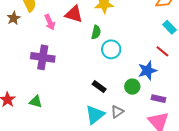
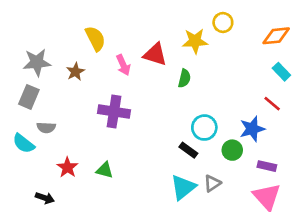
brown star: (14, 18) -> (75, 72), moved
cyan circle: (111, 49) -> (204, 128), moved

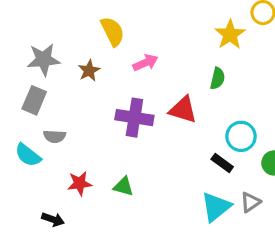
yellow star: (195, 41) -> (230, 35), turned -30
red triangle: (155, 54) -> (183, 110), moved
pink arrow: (123, 65) -> (145, 63), turned -90
red star: (67, 167) -> (80, 183), turned 30

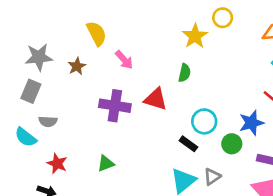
pink arrow: (145, 63) -> (124, 60), turned 72
red star: (80, 183) -> (57, 163), moved, turned 30
green triangle: (123, 186) -> (106, 163), turned -36

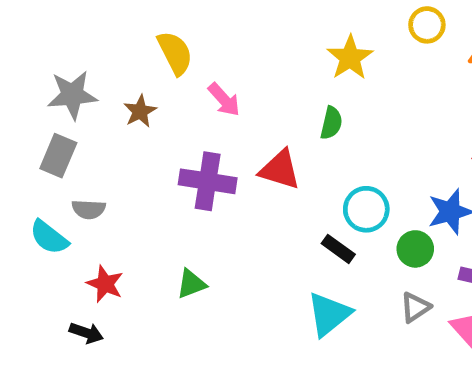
yellow circle: (223, 18) -> (427, 25), moved
gray triangle: (212, 177) -> (415, 307), moved

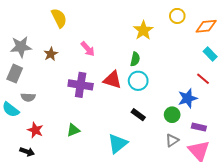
yellow semicircle: (175, 53) -> (59, 18), moved
cyan circle: (366, 209) -> (138, 81), moved
cyan triangle: (329, 314) -> (118, 144), moved

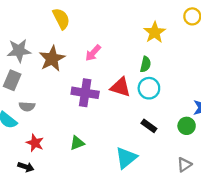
pink arrow: (88, 49) -> (93, 53), turned 84
brown star: (51, 54) -> (52, 59), size x1.6
gray triangle: (172, 140) -> (184, 165), moved

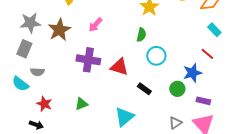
red triangle: (120, 87) -> (119, 67), moved
cyan circle: (149, 88) -> (156, 56), moved

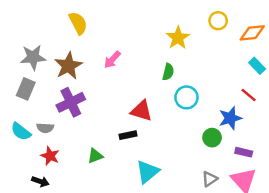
purple cross: (88, 60) -> (71, 102), moved, turned -35
gray semicircle: (37, 72) -> (45, 128), moved
black rectangle: (144, 89) -> (128, 135), moved, turned -48

